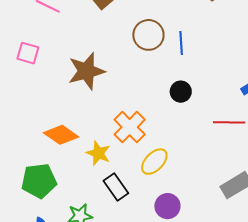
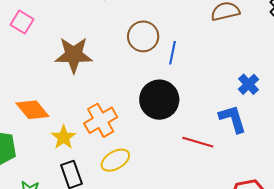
black circle: (181, 92) -> (159, 100), size x1.8

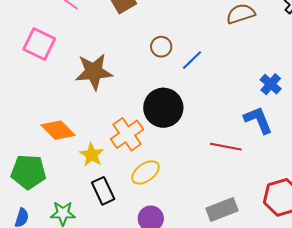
pink square: (22, 22) -> (39, 44), size x1.4
brown circle: (143, 36) -> (161, 47), size x0.7
blue line: (172, 53) -> (192, 60), turned 40
black circle: (159, 100) -> (163, 108), moved

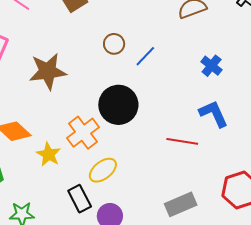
blue cross: (271, 84) -> (212, 66), moved
black rectangle: (103, 191) -> (80, 199), moved

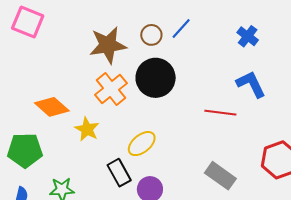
brown circle: (114, 44) -> (151, 35), moved
brown star: (48, 71) -> (108, 45), moved
orange cross: (83, 133) -> (111, 89), moved
gray rectangle: (181, 204) -> (220, 176), turned 60

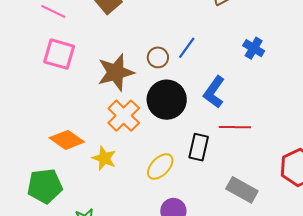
pink square: (28, 22) -> (59, 54), moved
blue L-shape: (251, 84) -> (214, 92), moved, turned -112
black rectangle: (119, 173) -> (199, 147), moved, turned 48

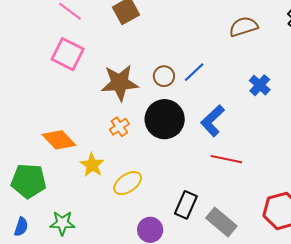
orange cross: (124, 116) -> (119, 127), size x0.6
black rectangle: (199, 147) -> (186, 205), moved
yellow ellipse: (160, 166) -> (128, 183), moved

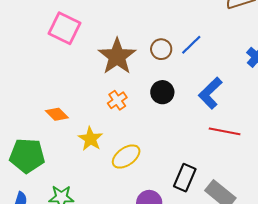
brown star: (120, 83) -> (117, 56), turned -30
black circle: (165, 119) -> (162, 92), size x0.6
orange diamond: (59, 140) -> (57, 114), size x0.7

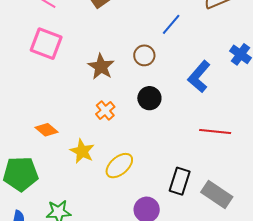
blue line: (191, 45) -> (171, 24), moved
brown star: (117, 56) -> (101, 67), size x0.7
blue L-shape: (210, 93) -> (199, 76), moved

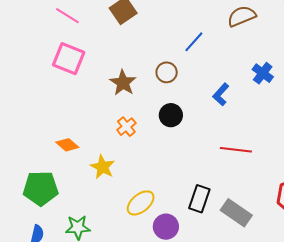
blue L-shape: (199, 76) -> (221, 94), size x0.7
yellow ellipse: (119, 166) -> (141, 203), moved

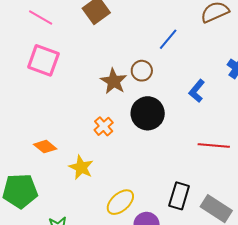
brown star: (123, 83) -> (114, 81), moved
black circle: (171, 115) -> (148, 113), size x1.4

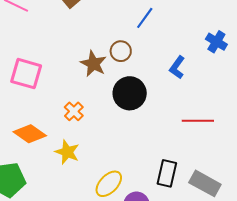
pink square: (43, 60) -> (26, 74), moved
orange cross: (104, 126) -> (74, 111), moved
orange diamond: (45, 147) -> (30, 134), size x1.4

